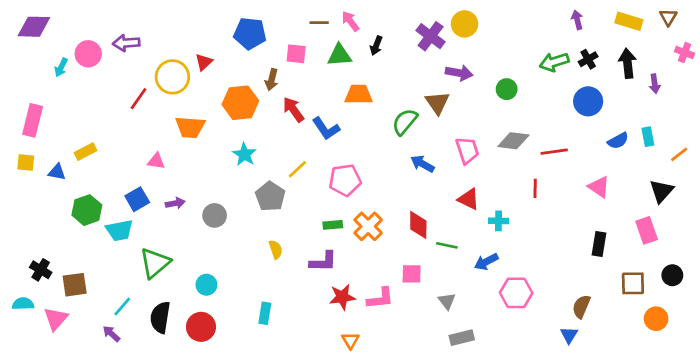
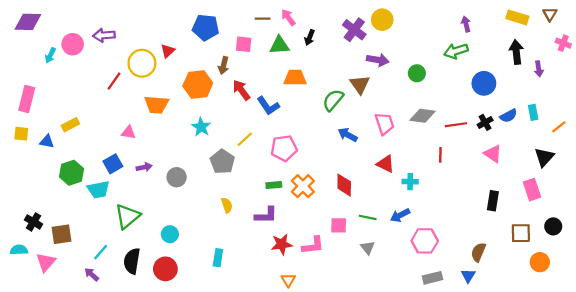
purple arrow: (577, 20) -> (466, 24), moved
black cross: (588, 59) -> (485, 122), moved
green line: (447, 245) -> (368, 217), moved
gray rectangle: (462, 338) -> (433, 278), moved

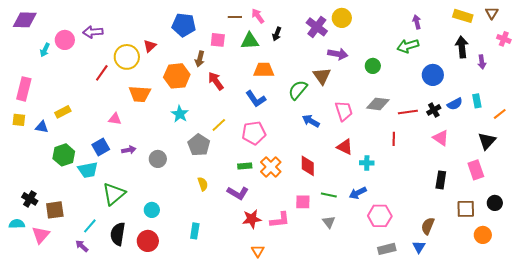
blue L-shape: (268, 106) -> (256, 99), moved
purple L-shape: (266, 215) -> (238, 193), turned 30

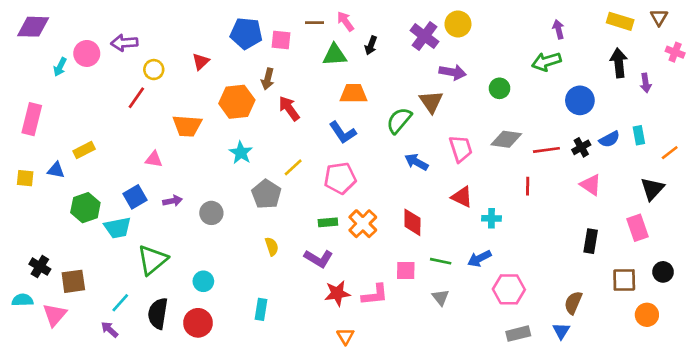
pink square: (218, 40) -> (281, 40), moved
yellow circle: (127, 57) -> (154, 70), moved, size x0.6
yellow square: (19, 120) -> (25, 178), moved

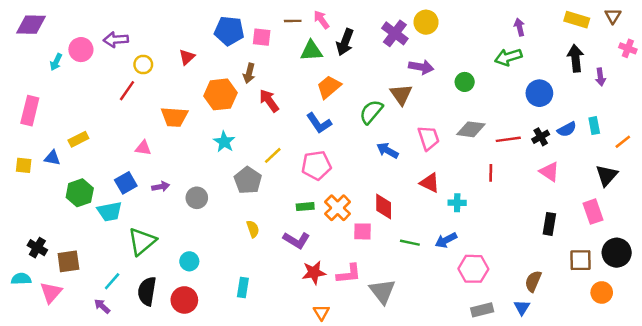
black arrow: (371, 45) -> (345, 42), size x1.5
orange trapezoid: (353, 94) -> (329, 87), turned -40
pink square: (406, 271) -> (362, 231), moved
black circle: (663, 272) -> (617, 253), size x1.5
gray triangle: (441, 297) -> (382, 291), moved, size x1.6

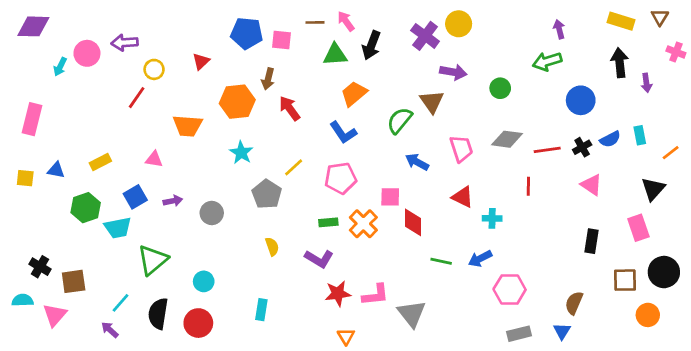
yellow rectangle: (78, 139) -> (100, 162), moved
pink square: (362, 231) -> (390, 197), moved

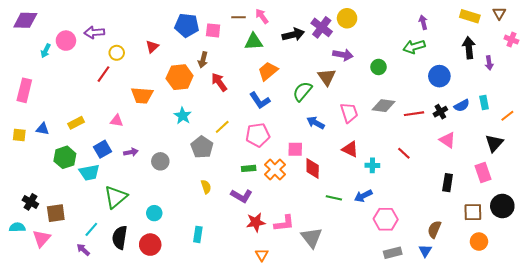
black arrow: (371, 45) -> (293, 35), moved, turned -125
red line: (528, 186) -> (404, 153), moved, turned -48
orange circle: (648, 315) -> (479, 242), moved

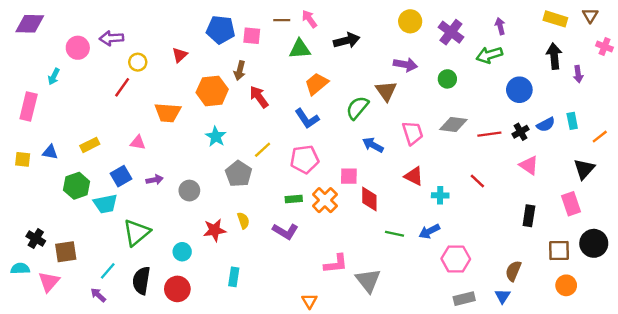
purple cross: (322, 27) -> (451, 32), moved
cyan arrow: (46, 51) -> (54, 77), moved
red star: (256, 222) -> (215, 230), moved

